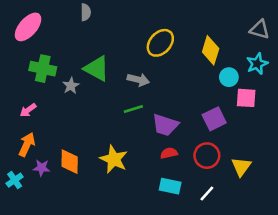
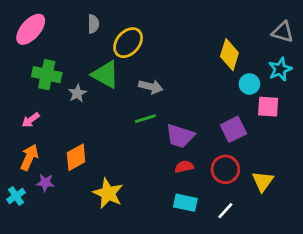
gray semicircle: (86, 12) -> (93, 24), moved
yellow ellipse: (160, 43) -> (128, 43), moved
yellow star: (114, 159) -> (108, 193), moved
orange diamond: (70, 162) -> (76, 157), moved, turned 60

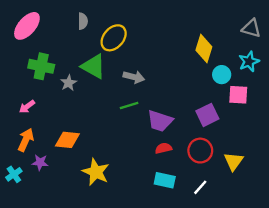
orange diamond: (76, 157) -> (67, 140), turned 35

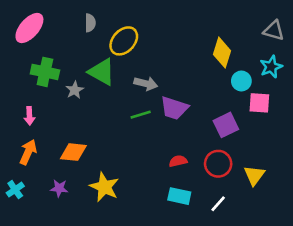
pink arrow: (27, 107) -> (29, 116), turned -56
purple trapezoid: (160, 121) -> (174, 108), moved
purple star: (40, 162) -> (59, 188), moved

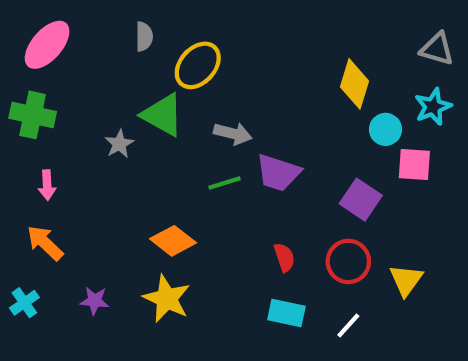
green cross: (45, 72) -> (33, 115), moved
purple square: (226, 125) -> (361, 200), turned -30
orange arrow: (28, 152) -> (45, 243), turned -70
orange diamond: (73, 152) -> (173, 241), moved, turned 32
red semicircle: (178, 161) -> (284, 257), turned 84

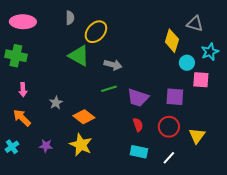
pink ellipse: (47, 45) -> (23, 22), turned 50
gray triangle: (437, 49) -> (195, 24), moved
gray star: (119, 144) -> (56, 103), moved
purple trapezoid: (278, 173) -> (138, 98), moved
purple square: (361, 200) -> (175, 97), turned -30

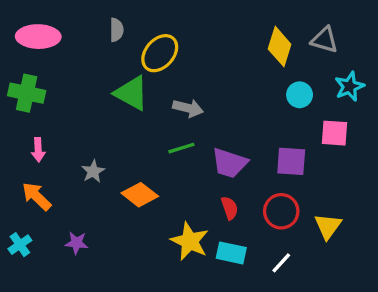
yellow diamond: (172, 41) -> (280, 47), moved
cyan circle: (187, 63) -> (300, 95), moved
yellow star: (81, 145) -> (190, 241), moved

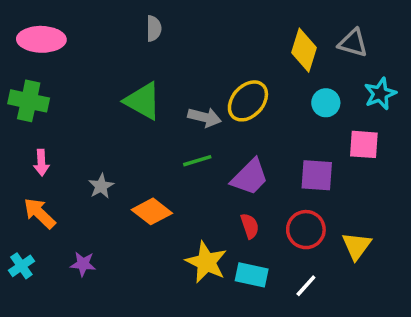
gray semicircle: (116, 30) -> (154, 28), moved
yellow ellipse: (160, 53) -> (248, 101), moved
purple trapezoid: (230, 163) -> (250, 177), turned -63

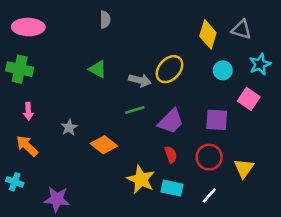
green triangle: (143, 101) -> (98, 69), size x0.7
pink square: (364, 144) -> (249, 99), turned 30
purple star: (83, 264) -> (57, 199), moved, size x1.5
cyan cross: (21, 266) -> (15, 182), turned -35

